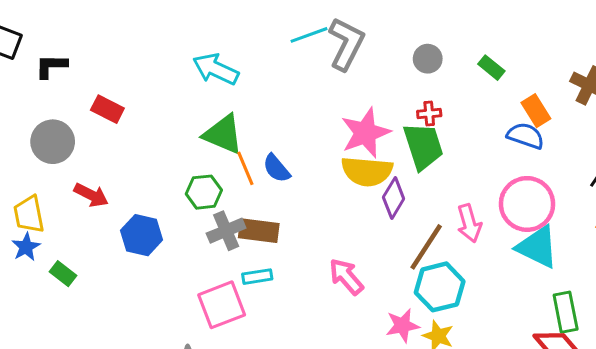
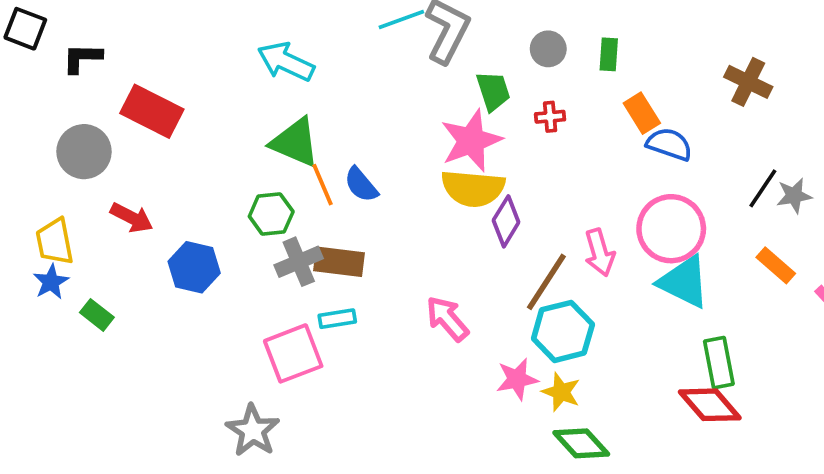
green rectangle: (491, 68) -> (609, 54), moved, turned 55
red rectangle: (107, 109) -> (152, 111), size x1.5
orange rectangle: (536, 111) -> (642, 113), moved
green trapezoid: (423, 146) -> (493, 91), moved, size x0.7

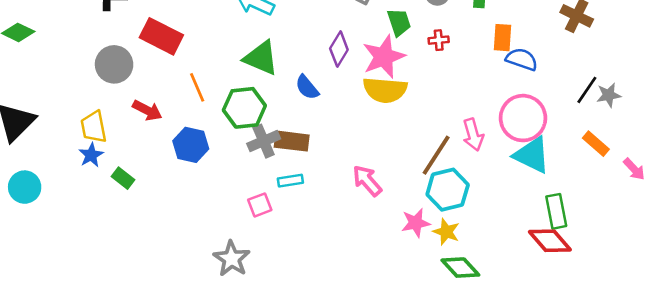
orange rectangle: (642, 113) -> (503, 38), turned 36
orange line: (323, 185) -> (197, 87), moved
green hexagon: (271, 214) -> (244, 108), size x1.4
purple diamond: (506, 221) -> (339, 49), moved
pink square: (293, 353) -> (260, 205), size x0.6

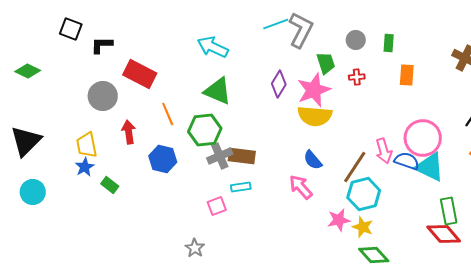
blue semicircle: (522, 59) -> (407, 161), moved
blue semicircle: (307, 87) -> (313, 160), moved
red arrow: (147, 110) -> (129, 132), turned -125
gray star: (232, 259) -> (195, 248), size x0.7

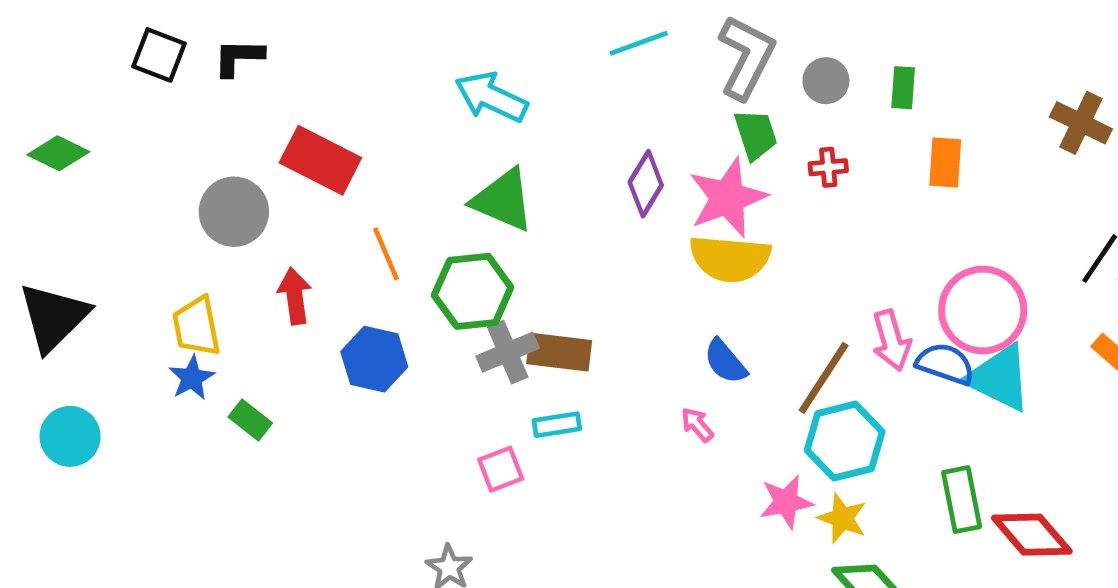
gray L-shape: (301, 30) -> (746, 57), moved
black L-shape: (102, 45) -> (239, 57), moved
pink arrow: (301, 187) -> (697, 425), size x0.6
green rectangle: (449, 211) -> (962, 500), moved

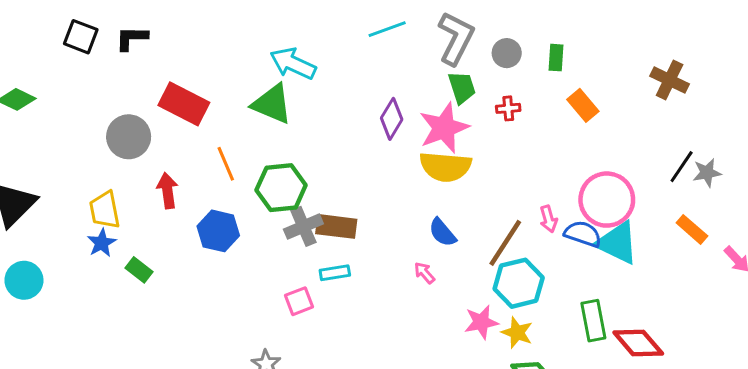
orange rectangle: (945, 163) -> (583, 105), turned -44
green triangle: (503, 200) -> (272, 104), moved
pink arrow: (891, 340) -> (549, 219), size x0.7

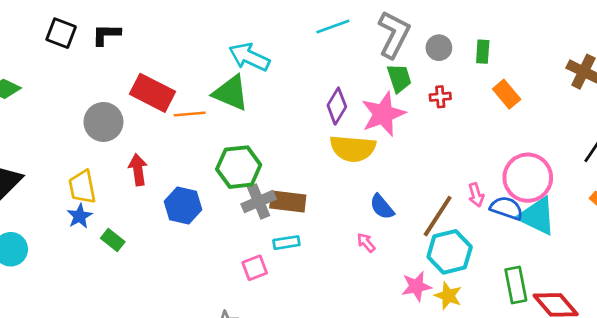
orange line: (226, 164) -> (190, 114), moved, turned -72
yellow semicircle: (445, 167) -> (353, 148), moved

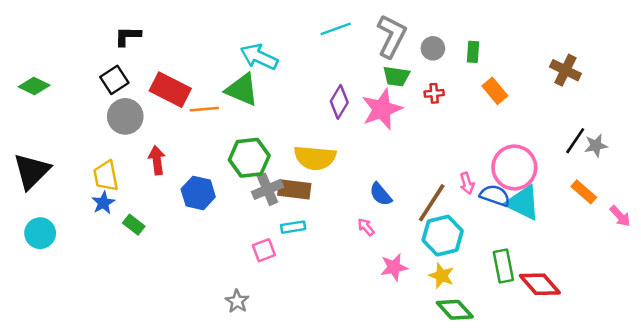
black square: (61, 33) -> (114, 80), moved, turned 36
green trapezoid: (399, 78) -> (396, 76), turned 116
yellow semicircle: (353, 148) -> (315, 158), moved
pink star: (416, 286) -> (394, 267), moved

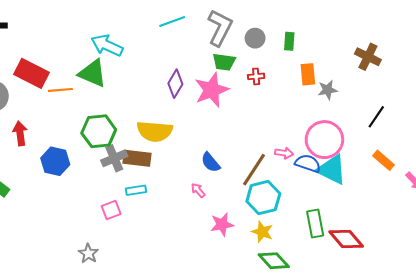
orange rectangle: (495, 91) -> (308, 74), turned 35
gray star: (596, 146) -> (328, 90), moved
pink arrow: (467, 183) -> (284, 153), turned -66

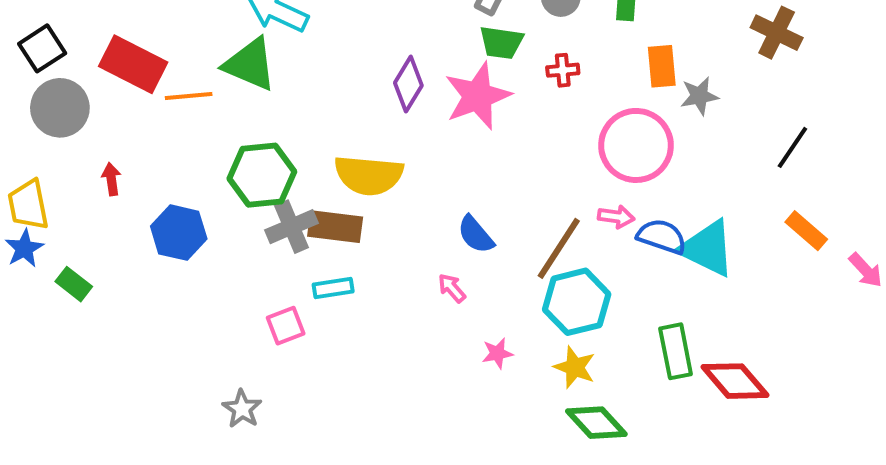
red arrow: (20, 133) -> (111, 179), size x0.7
pink circle: (324, 140) -> (636, 145), moved
pink star: (222, 224) -> (497, 353), size x0.7

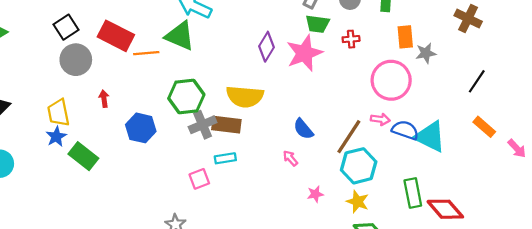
green rectangle: (74, 284) -> (83, 156), size x1.5

